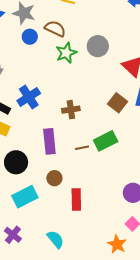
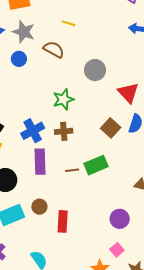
blue circle: (30, 37) -> (19, 59), moved
green star: (66, 53) -> (63, 99), moved
blue cross: (29, 97) -> (33, 131), moved
brown circle: (54, 178) -> (39, 207), moved

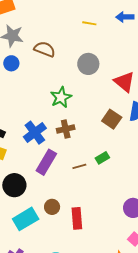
yellow line: (69, 23) -> (89, 23), moved
purple rectangle: (40, 162) -> (46, 162), turned 40
green rectangle: (96, 165) -> (102, 158), size x0.6

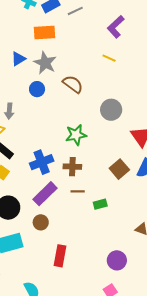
yellow line: (89, 23) -> (109, 58), moved
brown line: (79, 166) -> (78, 191), moved
brown circle: (52, 207) -> (41, 222), moved

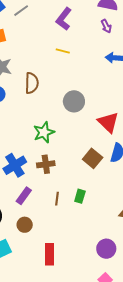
brown semicircle: (73, 84) -> (32, 83), turned 65
brown line: (78, 191) -> (57, 199), moved, turned -72
purple rectangle: (45, 194) -> (24, 196), size x0.7
green rectangle: (100, 204) -> (80, 196), turned -48

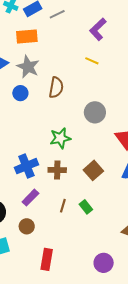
brown square: (93, 158) -> (93, 170), moved
green rectangle: (80, 196) -> (86, 207), turned -64

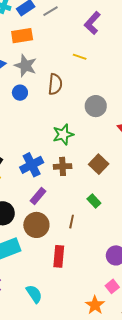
yellow line: (92, 61) -> (80, 57), moved
brown line: (63, 206) -> (72, 222), moved
brown circle: (27, 226) -> (36, 225), size x1.6

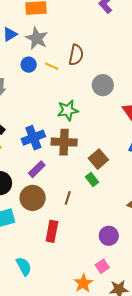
yellow line: (80, 57) -> (52, 66), moved
brown semicircle: (55, 84) -> (76, 55), moved
brown square: (99, 164) -> (98, 159), moved
brown cross: (63, 166) -> (64, 142), size x1.4

